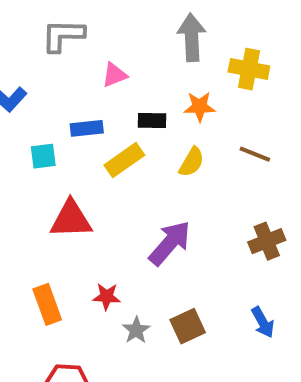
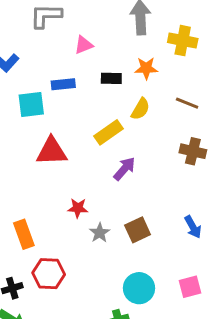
cyan square: (43, 156) -> (31, 105), size x1.4
yellow rectangle: (124, 160) -> (108, 132), moved
brown cross: (267, 241) -> (193, 151), moved, turned 35
purple arrow: (170, 243) -> (124, 169), size x0.7
orange rectangle: (47, 304) -> (24, 234), moved

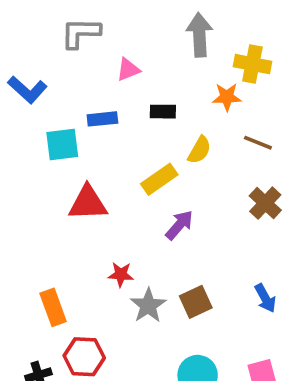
orange star: (146, 68) -> (227, 97), moved
brown cross: (193, 151) -> (265, 203), turned 30
gray star: (100, 233) -> (148, 306), size x1.4

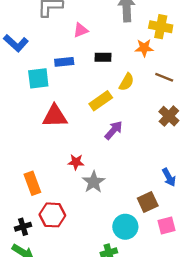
brown square: (196, 302) -> (148, 202), moved

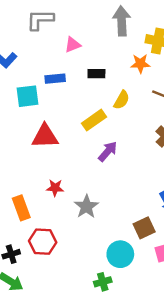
red star: (76, 162) -> (55, 188), moved

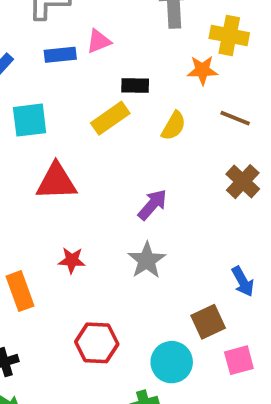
blue rectangle: (55, 79) -> (60, 55), moved
yellow rectangle: (94, 120) -> (110, 118), moved
gray star: (86, 207) -> (147, 260), moved
red hexagon: (43, 242) -> (97, 343), moved

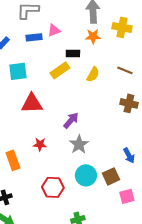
orange star: (202, 70) -> (93, 36), moved
brown cross: (243, 182) -> (129, 103), turned -30
purple arrow: (152, 205) -> (71, 120), moved
cyan circle: (172, 362) -> (86, 175), moved

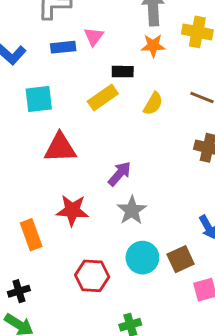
pink triangle: (54, 30) -> (94, 36), turned -32
red star: (40, 144) -> (72, 210), size x1.5

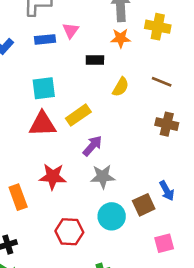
yellow rectangle: (103, 97) -> (78, 115), moved
cyan square: (39, 99) -> (44, 88), moved
gray star: (132, 210) -> (103, 177), turned 30
brown square: (181, 259) -> (144, 205), moved

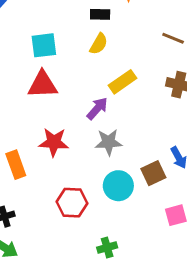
yellow semicircle: (121, 87) -> (99, 44), moved
yellow rectangle: (78, 115) -> (123, 82), moved

